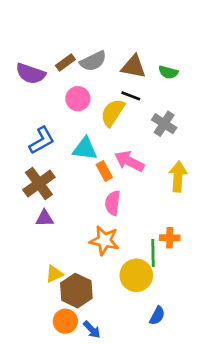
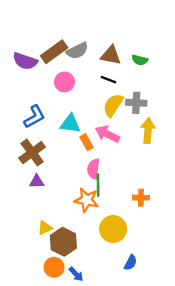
brown rectangle: (65, 63) -> (54, 52), size x1.6
yellow semicircle: (113, 113) -> (113, 105), moved
gray cross: (164, 124) -> (136, 103), turned -30
yellow arrow: (178, 177) -> (148, 131), moved
green line: (153, 253) -> (98, 185), moved

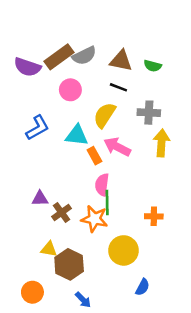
yellow semicircle: (113, 105) -> (105, 115), moved
brown cross: (32, 153) -> (62, 213), moved, size x0.7
yellow triangle: (45, 228) -> (49, 249), turned 35
orange circle: (54, 267) -> (32, 292), moved

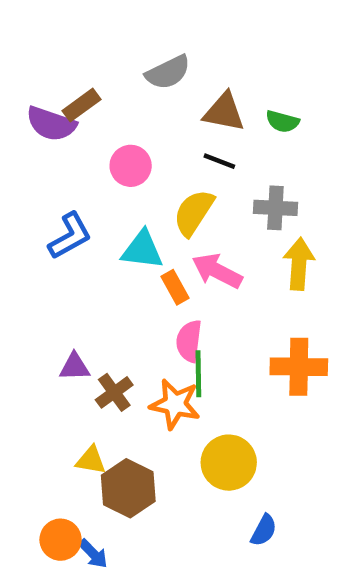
gray semicircle: (84, 56) -> (168, 72), moved
brown rectangle: (59, 57) -> (82, 105), moved, size x0.7
orange cross: (154, 216) -> (299, 367), moved, size x1.6
blue arrow: (83, 300) -> (93, 554), moved

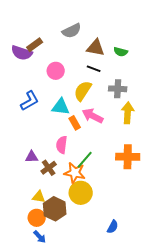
pink semicircle: (189, 341) -> (62, 145), moved
green line: (198, 374) -> (85, 160), turned 42
yellow circle: (229, 463) -> (81, 193), moved
orange circle: (61, 540) -> (37, 218), moved

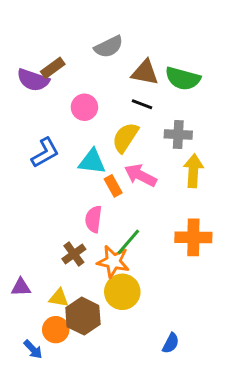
green semicircle: (121, 52) -> (183, 78), size x1.6
purple triangle: (32, 157) -> (21, 287), moved
blue arrow: (40, 237) -> (33, 349), moved

